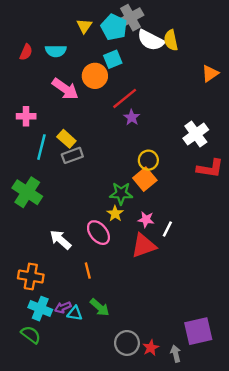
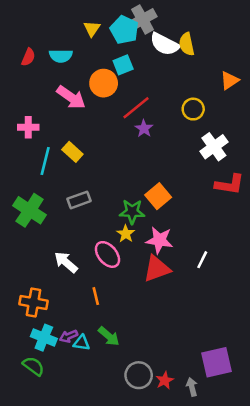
gray rectangle: (72, 155) -> (79, 200), moved
yellow circle: (148, 160) -> (193, 109), moved
pink star: (146, 220) -> (159, 240), size x1.5
white line: (167, 229) -> (202, 260), moved

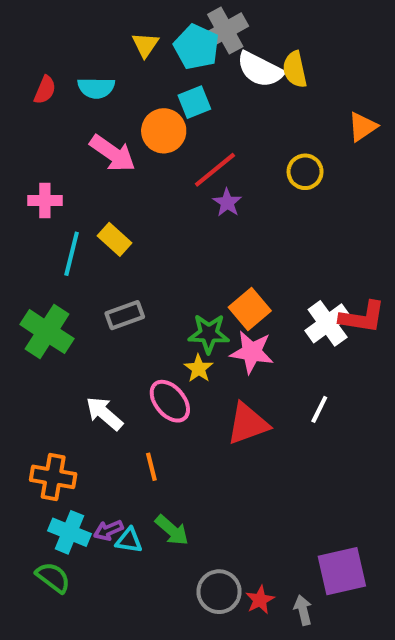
white cross: (214, 147) -> (328, 323), moved
red L-shape: (230, 184) -> (362, 317), moved
pink star: (159, 240) -> (252, 352), moved

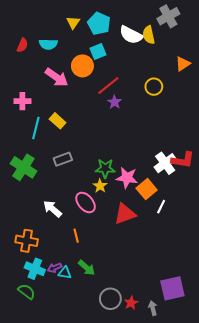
gray cross: (225, 30) -> (168, 16), moved
orange square: (250, 309) -> (147, 189), moved

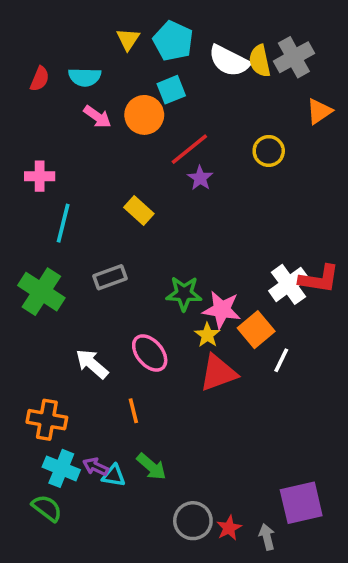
gray cross: (168, 16) -> (294, 57), moved
pink arrow: (57, 77) -> (97, 117), moved, size x0.7
yellow rectangle: (58, 121) -> (139, 211), moved
yellow star: (100, 186) -> (207, 335), moved
purple arrow: (54, 268) -> (96, 467), turned 48

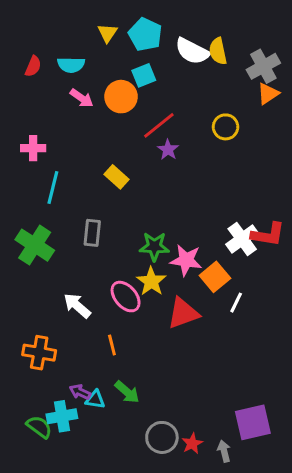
gray cross: (294, 57) -> (263, 66), moved
gray rectangle: (110, 277) -> (92, 233), turned -64
yellow star: (207, 335) -> (151, 281), moved, size x1.4
cyan cross: (61, 468) -> (62, 416), moved, turned -32

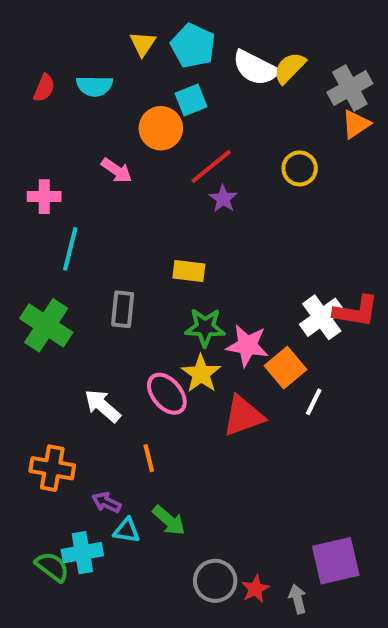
yellow semicircle: (218, 51) -> (290, 68), turned 56
pink arrow: (82, 98) -> (117, 170), moved
yellow rectangle: (116, 177) -> (189, 271), moved, turned -35
purple arrow: (80, 392) -> (106, 502), moved

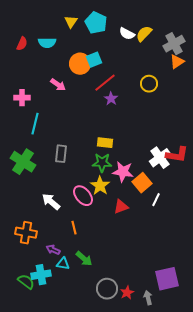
white semicircle: (255, 68) -> (127, 34), size x0.7
cyan square: (191, 100) -> (94, 60), moved
yellow rectangle: (189, 271) -> (105, 143), moved
red triangle: (243, 416) -> (121, 207), size x0.7

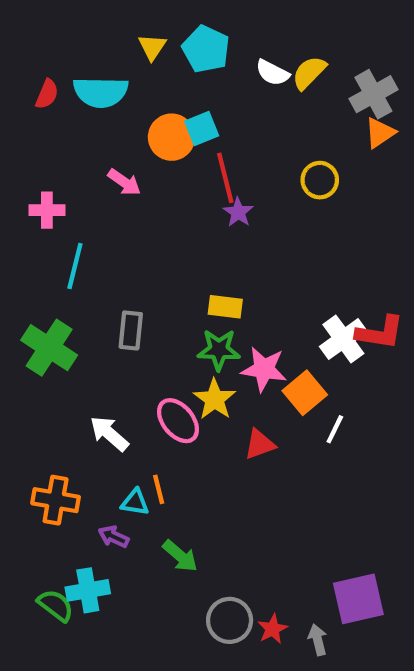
cyan semicircle: (47, 43) -> (101, 92), size x1.4
red line: (105, 83) -> (225, 178), turned -65
cyan triangle: (63, 264) -> (135, 502), moved

